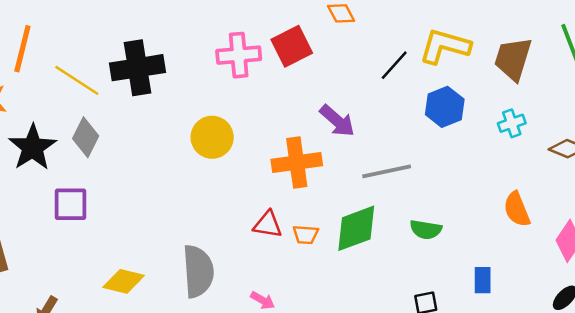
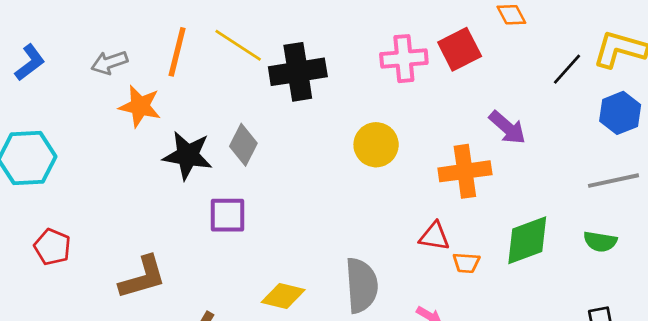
yellow line: (77, 80) -> (238, 45), moved
black star: (33, 147) -> (188, 155), turned -30
gray line: (387, 171) -> (613, 181), moved
orange trapezoid: (306, 235) -> (466, 263), moved

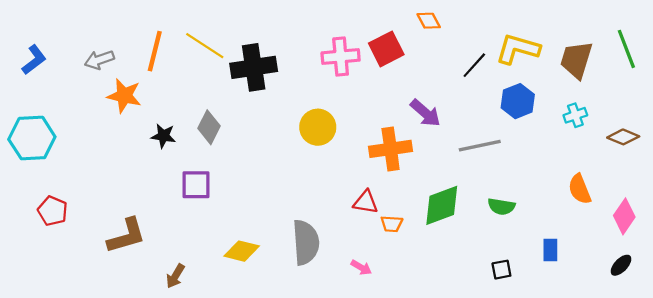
black star: (188, 155) -> (163, 136), size x0.6
gray line: (613, 181) -> (480, 146), moved

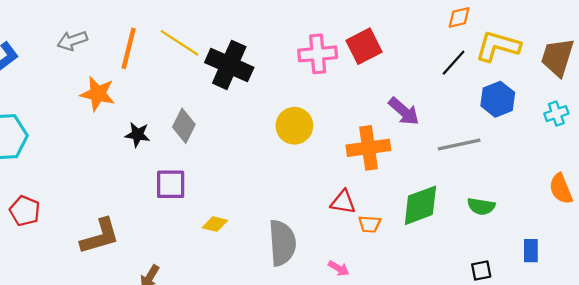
orange diamond: (429, 21) -> (459, 17), moved, turned -75
gray arrow: (99, 60) -> (72, 41), moved
black cross: (254, 67) -> (229, 65), turned 33
yellow diamond: (242, 251) -> (215, 224), moved, size x0.7

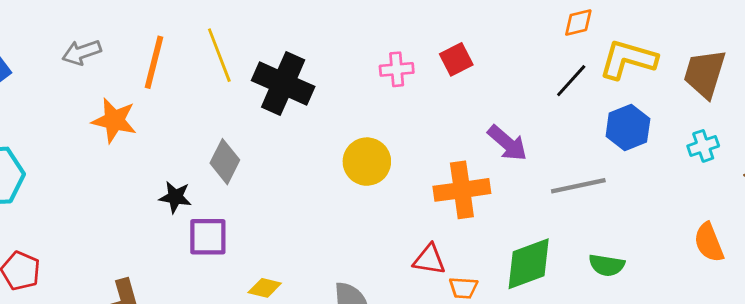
yellow line: (179, 43) -> (219, 55), turned 36
red square: (364, 46) -> (456, 59), size x0.7
pink cross: (318, 54) -> (397, 69), size x0.7
black star: (137, 135) -> (175, 197), moved

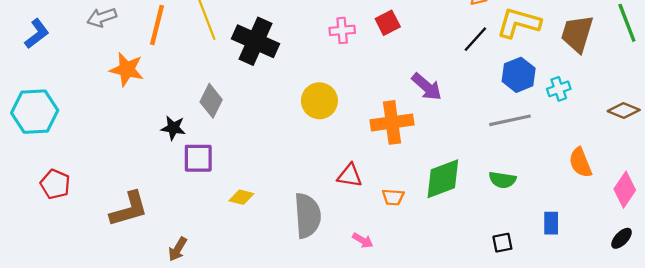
cyan cross: (703, 146) -> (559, 89), moved
gray line: (578, 186) -> (510, 120), moved
red triangle: (429, 259) -> (350, 176), moved

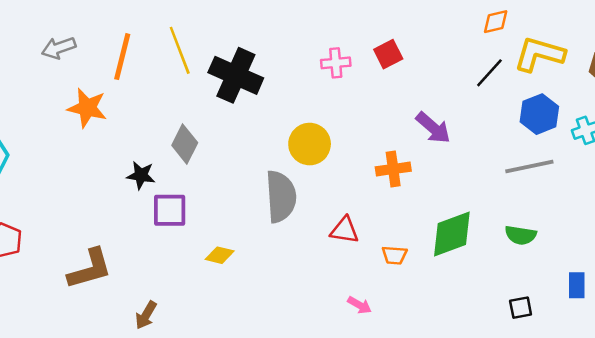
orange cross: (392, 122) -> (393, 169), size x0.7
gray semicircle: (308, 216) -> (281, 196), moved

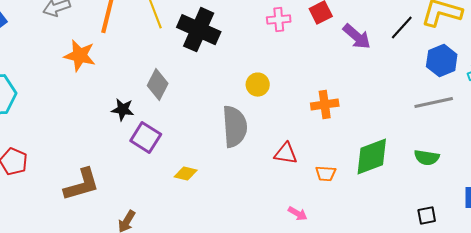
purple arrow: (433, 128) -> (357, 37), moved
yellow circle: (310, 144) -> (258, 85), size x0.7
purple square: (170, 210) -> (146, 138), turned 32

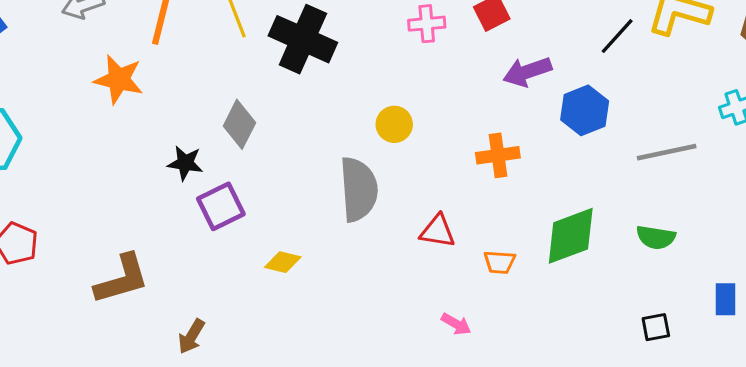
purple arrow: (357, 37) -> (527, 72), moved, turned 120
blue hexagon: (442, 61) -> (585, 110), moved
purple square: (146, 138) -> (221, 206), turned 32

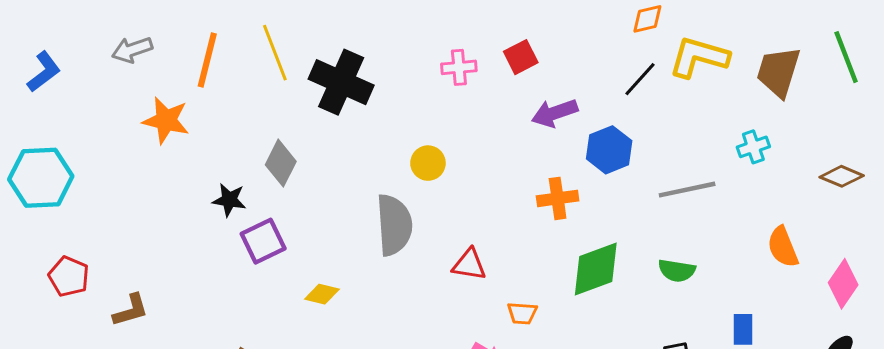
orange cross: (498, 155) -> (558, 198), moved
orange trapezoid: (499, 262) -> (522, 313), moved
brown L-shape: (122, 279) -> (131, 310), moved, size x0.7

